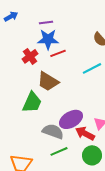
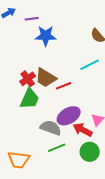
purple line: (46, 22) -> (32, 19), moved
red line: (58, 53) -> (64, 86), moved
red cross: (30, 56) -> (28, 79), moved

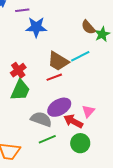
brown trapezoid: (46, 78) -> (58, 61), moved

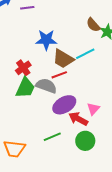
blue star: (36, 27) -> (46, 40), moved
gray semicircle: (41, 119) -> (46, 86), moved

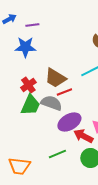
blue star: (46, 40) -> (25, 47), moved
brown trapezoid: (63, 59) -> (55, 78), moved

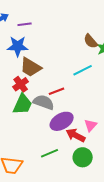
brown trapezoid: (55, 78) -> (31, 67), moved

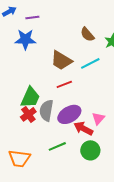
brown semicircle: (91, 41) -> (87, 34), moved
brown trapezoid: (31, 67) -> (61, 60), moved
red cross: (21, 84) -> (28, 114), moved
gray semicircle: (44, 102) -> (46, 110), moved, turned -100

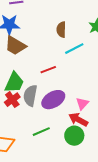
brown semicircle: (87, 34) -> (61, 30), moved, turned 42
brown trapezoid: (61, 60) -> (15, 46), moved
red arrow: (83, 128) -> (78, 120), moved

